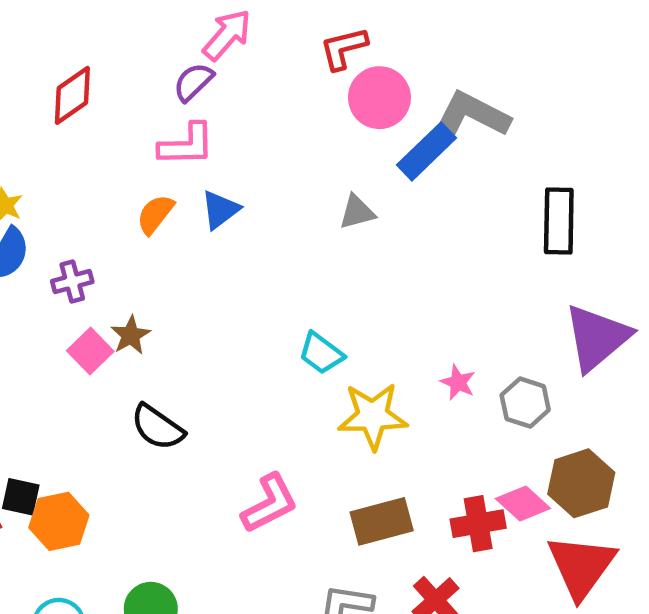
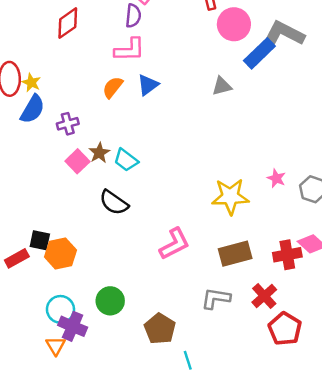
purple semicircle: (193, 82) -> (133, 16), turned 140
cyan trapezoid: (321, 353) -> (126, 160), moved

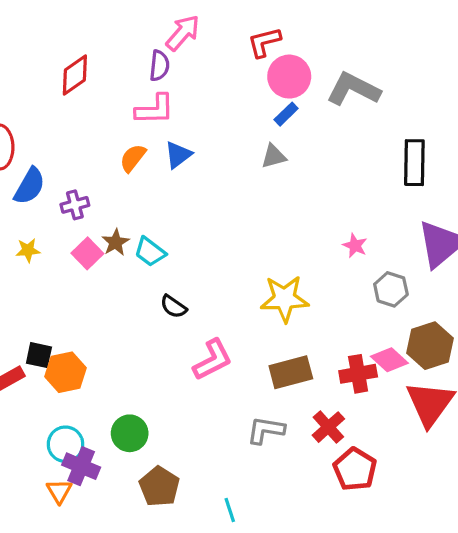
blue rectangle: (259, 53) -> (286, 114), moved, size x0.6
yellow star: (31, 82) -> (28, 250), moved, turned -30
pink star: (276, 178) -> (355, 246), moved
black semicircle: (114, 203) -> (173, 307), moved, size x0.7
brown pentagon: (160, 329) -> (159, 486), moved

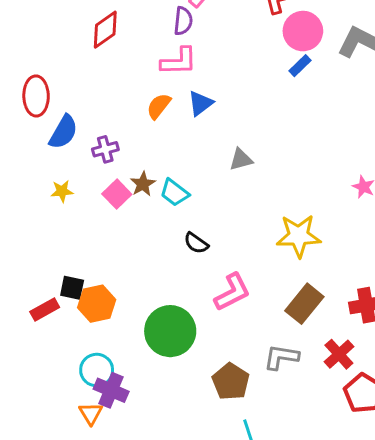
gray triangle: (274, 156) -> (241, 159), moved
brown rectangle: (291, 372) -> (304, 304), turned -36
green circle: (130, 433) -> (170, 331), moved, size x1.5
brown pentagon: (159, 486) -> (231, 382), moved

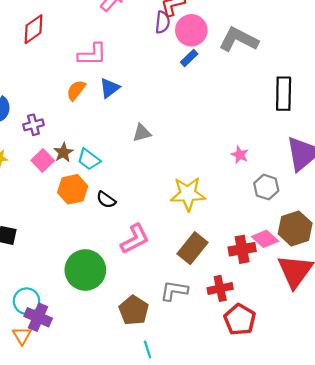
purple semicircle: (183, 21) -> (163, 22), moved
orange hexagon: (97, 304) -> (73, 189), moved
red cross: (339, 354) -> (220, 288), turned 30

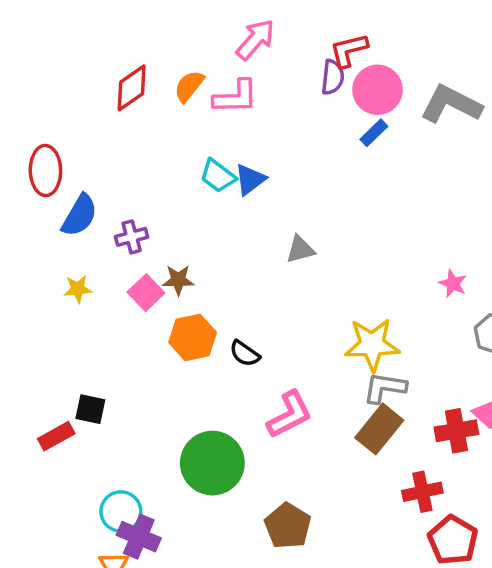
pink L-shape: (92, 55) -> (236, 97), moved
orange semicircle: (76, 90) -> (189, 86), moved
brown star: (63, 152) -> (178, 280), turned 30
cyan trapezoid: (89, 159) -> (218, 176), moved
gray L-shape: (174, 291) -> (385, 388), moved

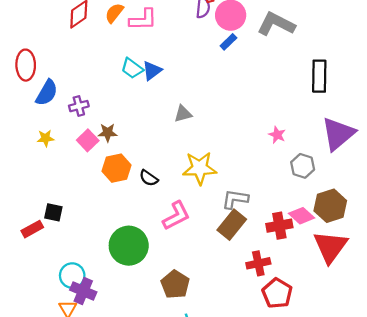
yellow star: (372, 345) -> (200, 168), moved

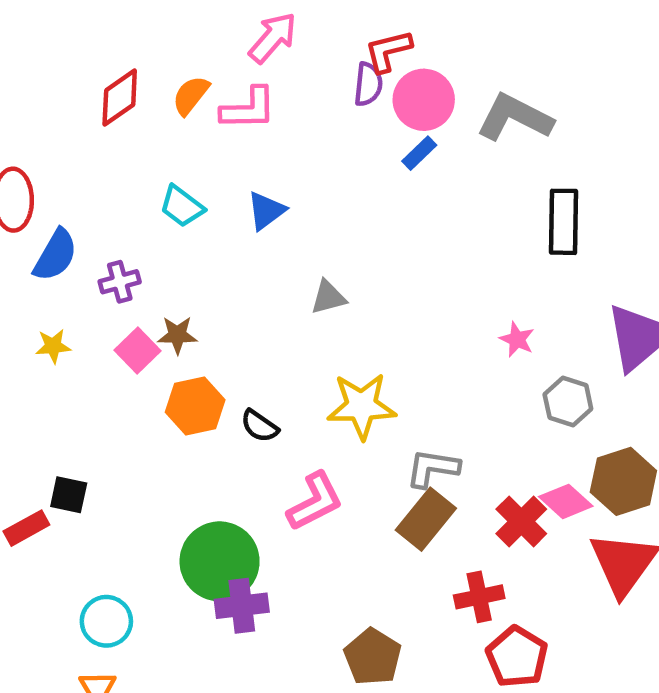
cyan trapezoid: (132, 68) -> (182, 206), moved
black rectangle: (319, 76) -> (564, 222), moved
red cross: (279, 226) -> (521, 521), turned -35
brown pentagon: (175, 284) -> (373, 657), moved
purple cross: (83, 291) -> (242, 606), moved, turned -30

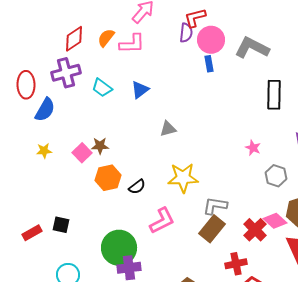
blue rectangle: (419, 153) -> (209, 64), turned -56
purple cross: (120, 282) -> (66, 73), moved, size x1.6
black semicircle: (259, 426) -> (137, 187), turned -72
black square: (69, 495) -> (61, 225), moved

